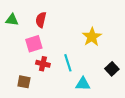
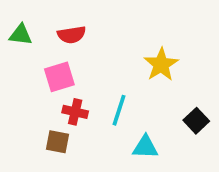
red semicircle: (41, 20) -> (72, 35), turned -112
cyan line: (68, 63) -> (119, 110), turned 36
brown square: (24, 82) -> (58, 142), moved

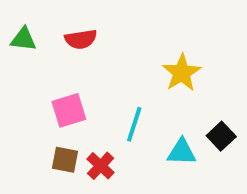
pink square: (59, 77) -> (69, 110), moved
red cross: (75, 112) -> (101, 166), moved, turned 30
cyan triangle: (145, 147) -> (182, 152), moved

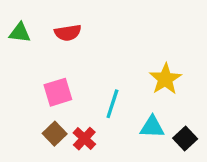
yellow star: (182, 73) -> (165, 79), moved
black square: (221, 136) -> (185, 139), moved
brown square: (65, 160) -> (55, 134), turned 35

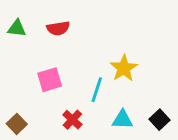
yellow star: (165, 79) -> (124, 68), moved
cyan triangle: (152, 127) -> (122, 120), moved
brown square: (55, 134) -> (17, 124), moved

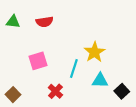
cyan triangle: (122, 120) -> (100, 80), moved

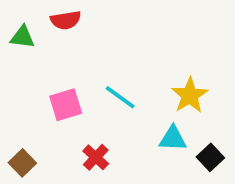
red semicircle: (45, 22) -> (66, 20), moved
yellow star: (95, 52) -> (190, 95), moved
cyan line: (74, 68) -> (120, 97), moved, turned -72

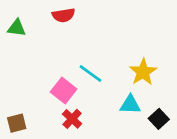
red semicircle: (66, 20) -> (64, 15), moved
pink square: (66, 105) -> (64, 90), moved, turned -35
brown square: (22, 163) -> (17, 123), turned 30

